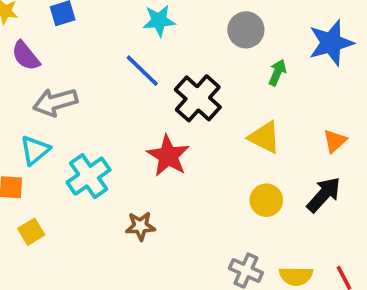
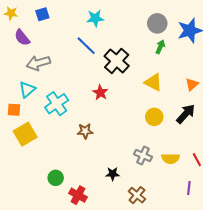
gray circle: (246, 30) -> (157, 23), moved
red star: (168, 156) -> (100, 92), size x0.7
yellow square: (31, 232) -> (25, 134), size x1.6

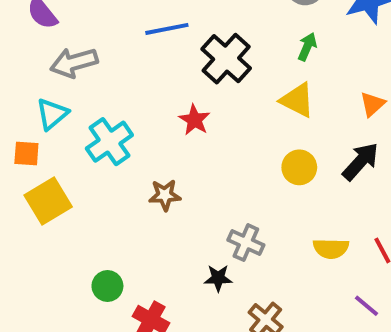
blue line: (86, 46) -> (167, 29), turned -55
green arrow: (160, 47) -> (307, 47), moved
gray cross: (143, 155) -> (246, 243), moved
purple line: (189, 188) -> (367, 306), turned -56

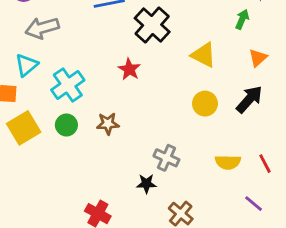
green arrow: (307, 47) -> (242, 19), moved
green circle: (107, 286) -> (66, 125), moved

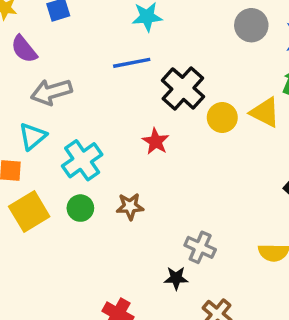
yellow triangle: (204, 55) -> (265, 112), moved
yellow circle: (205, 104) -> (222, 117), moved

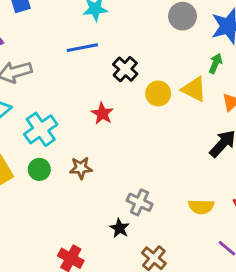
black cross: (183, 88) -> (125, 69), size x0.7
black star: (176, 278) -> (120, 228), turned 30

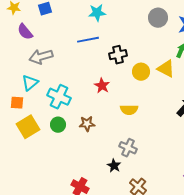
black cross: (125, 69) -> (118, 55), turned 36
cyan cross: (41, 129) -> (59, 97), turned -30
yellow semicircle: (201, 207) -> (129, 110), moved

